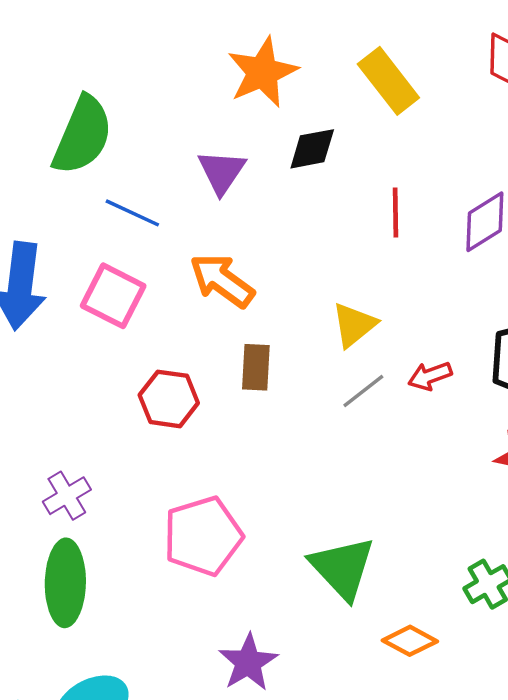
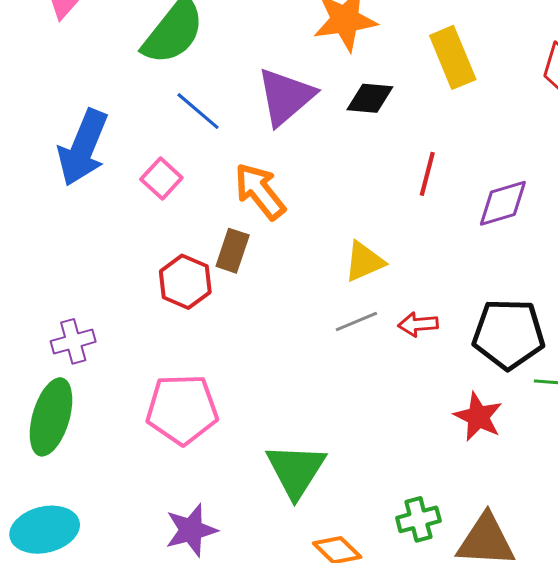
purple triangle: (222, 172) -> (286, 97), size x1.4
pink square: (113, 296) -> (161, 179), size x0.7
brown rectangle: (256, 367) -> (233, 251), moved

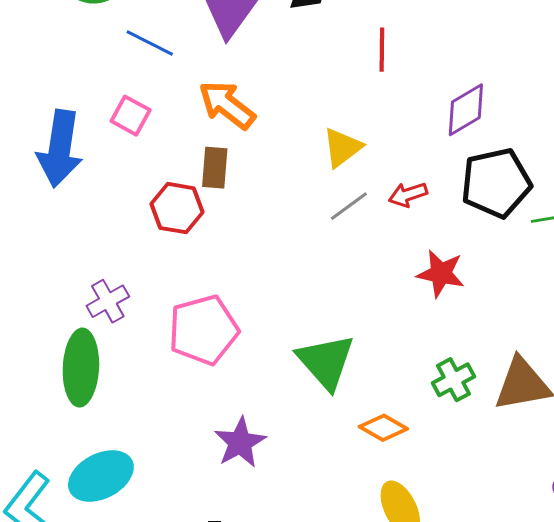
blue arrow: (83, 148) -> (60, 149), moved
purple diamond: (503, 203) -> (466, 110), moved
purple cross: (73, 341) -> (108, 301), moved
red star: (478, 417) -> (441, 273), moved

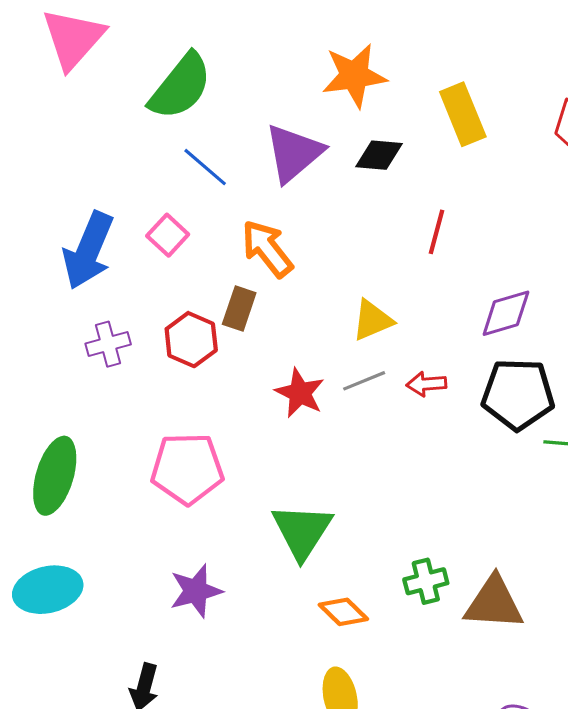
red star: (441, 273) -> (300, 393), moved
purple cross: (108, 301) -> (108, 344), moved

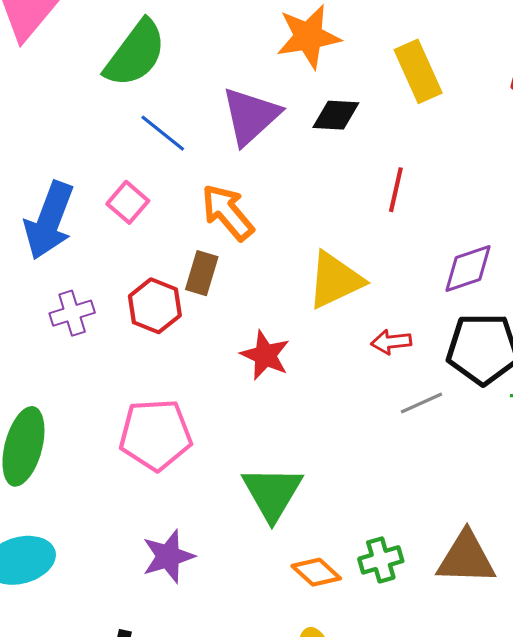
yellow triangle: (372, 320) -> (335, 280), size x1.4
gray line: (364, 381) -> (421, 403), moved
green cross: (426, 581) -> (381, 560), moved

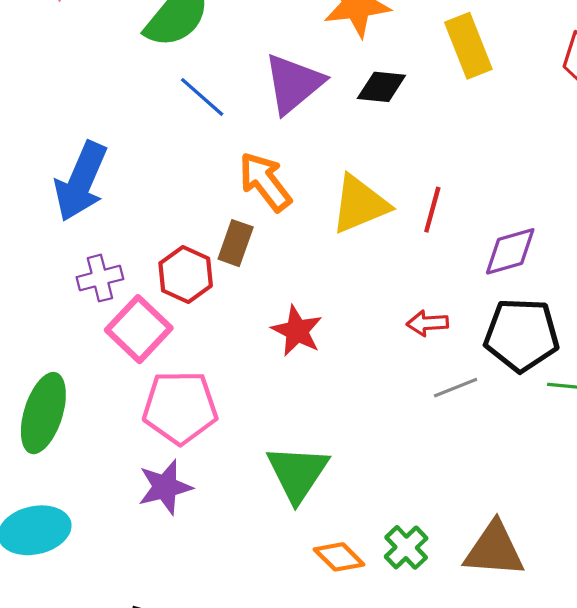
red line: (396, 190) -> (432, 210), moved
pink square: (128, 202) -> (139, 329), moved, size x1.5
yellow triangle: (335, 280) -> (360, 204), moved
purple star: (168, 556) -> (165, 487), moved
green cross: (381, 560) -> (406, 547), turned -30

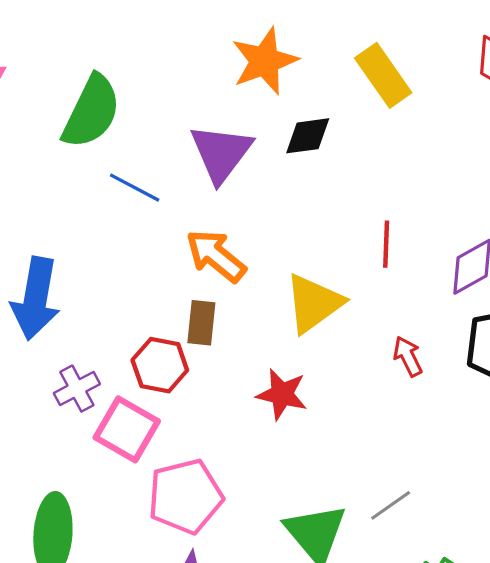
yellow triangle: (360, 204) -> (314, 303), moved
red arrow: (427, 323) -> (408, 356), turned 81
gray line: (456, 388) -> (391, 505), moved

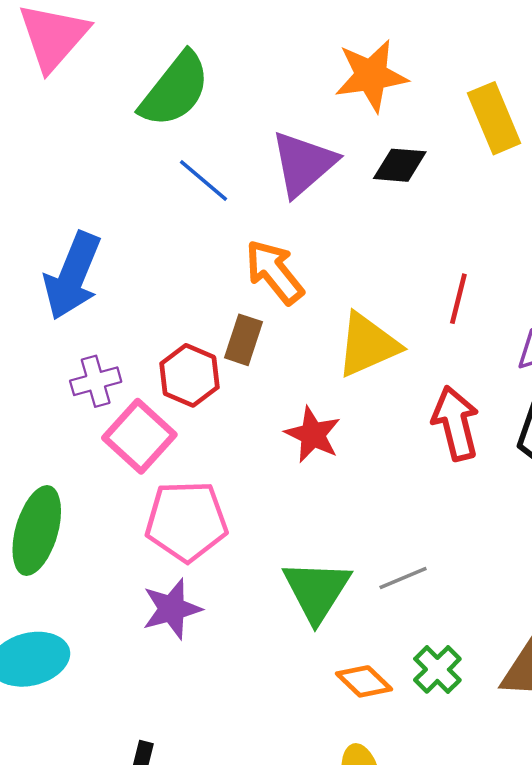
red arrow: (408, 356) -> (456, 423), size x1.6

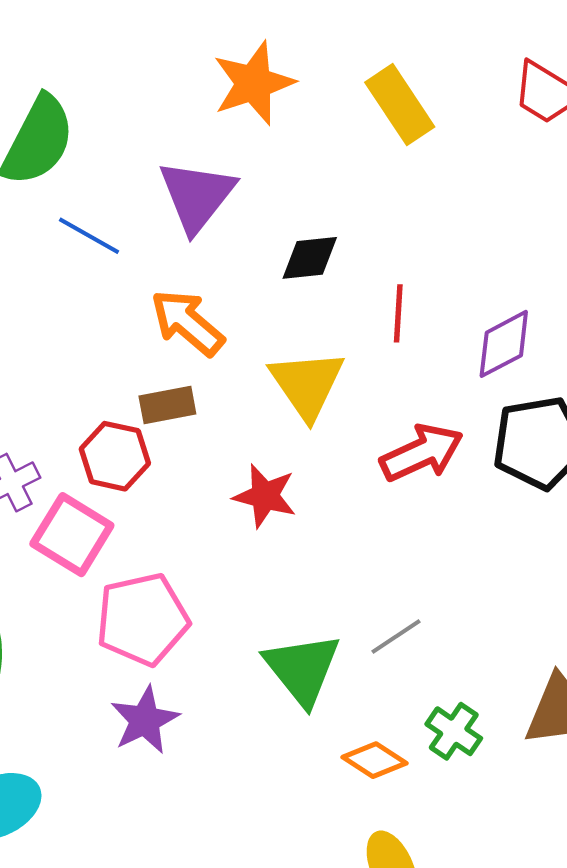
black diamond: (400, 165) -> (310, 258), moved
brown rectangle: (243, 340) -> (167, 405), turned 72
yellow triangle: (368, 345) -> (307, 384), turned -30
red arrow: (456, 423) -> (422, 453), turned 90

